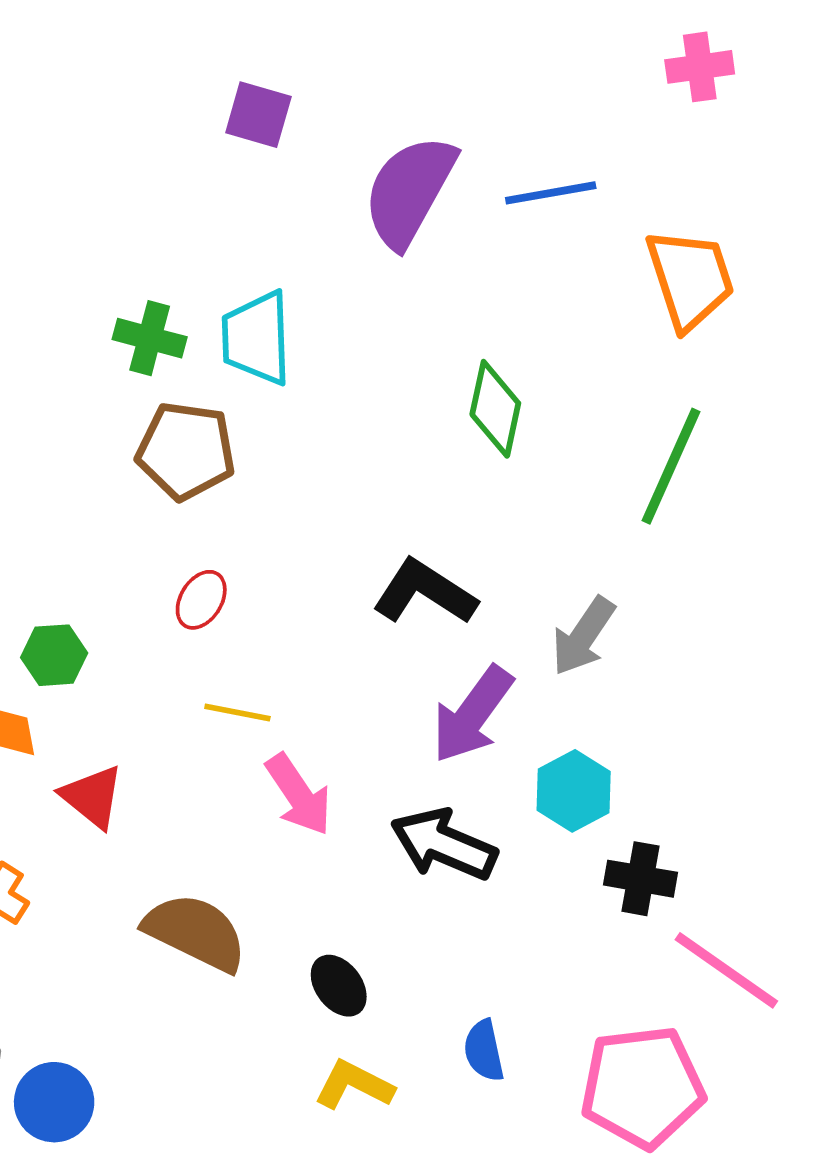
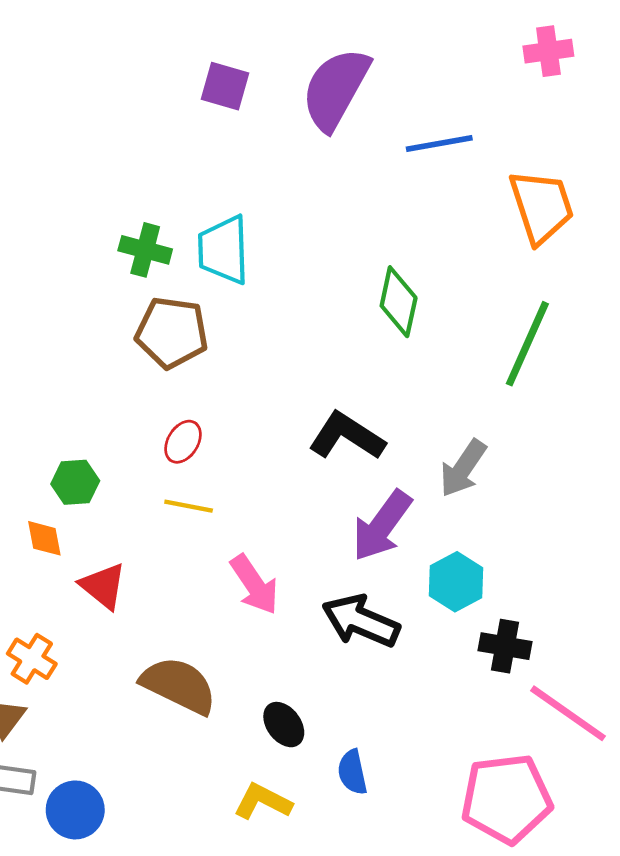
purple semicircle: (409, 191) -> (336, 89), moved
yellow line: (237, 713) -> (189, 506), moved
blue semicircle: (484, 1051) -> (352, 772), moved
yellow L-shape: (354, 1085) -> (263, 802), moved

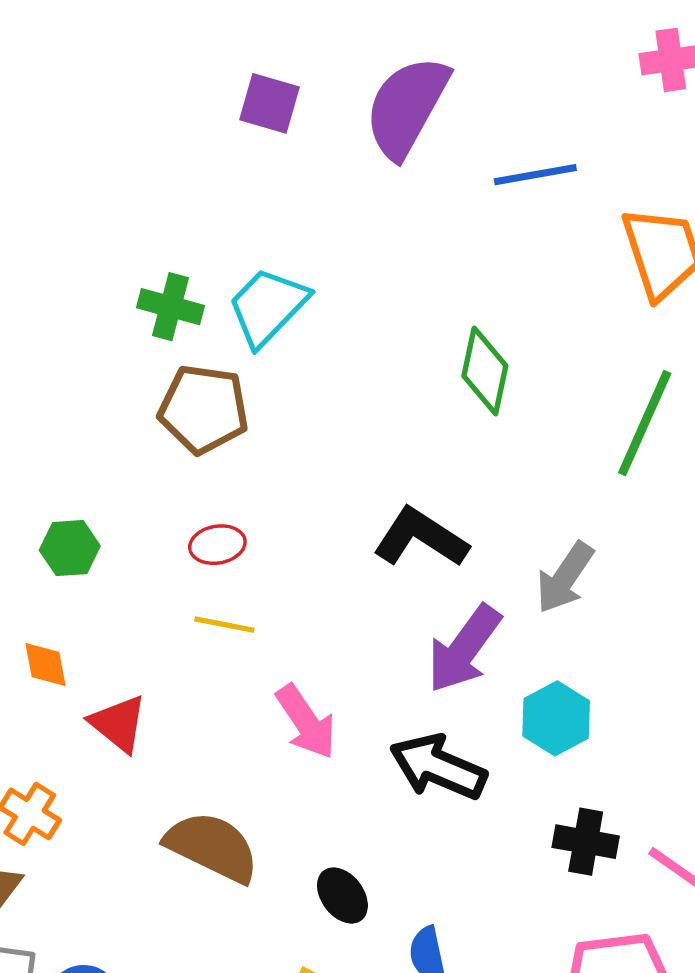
cyan trapezoid: (224, 250) -> (268, 307), turned 46
red ellipse: (183, 442) -> (217, 545), turned 48
green hexagon: (75, 482) -> (70, 548), moved
black cross: (505, 646) -> (586, 842), moved

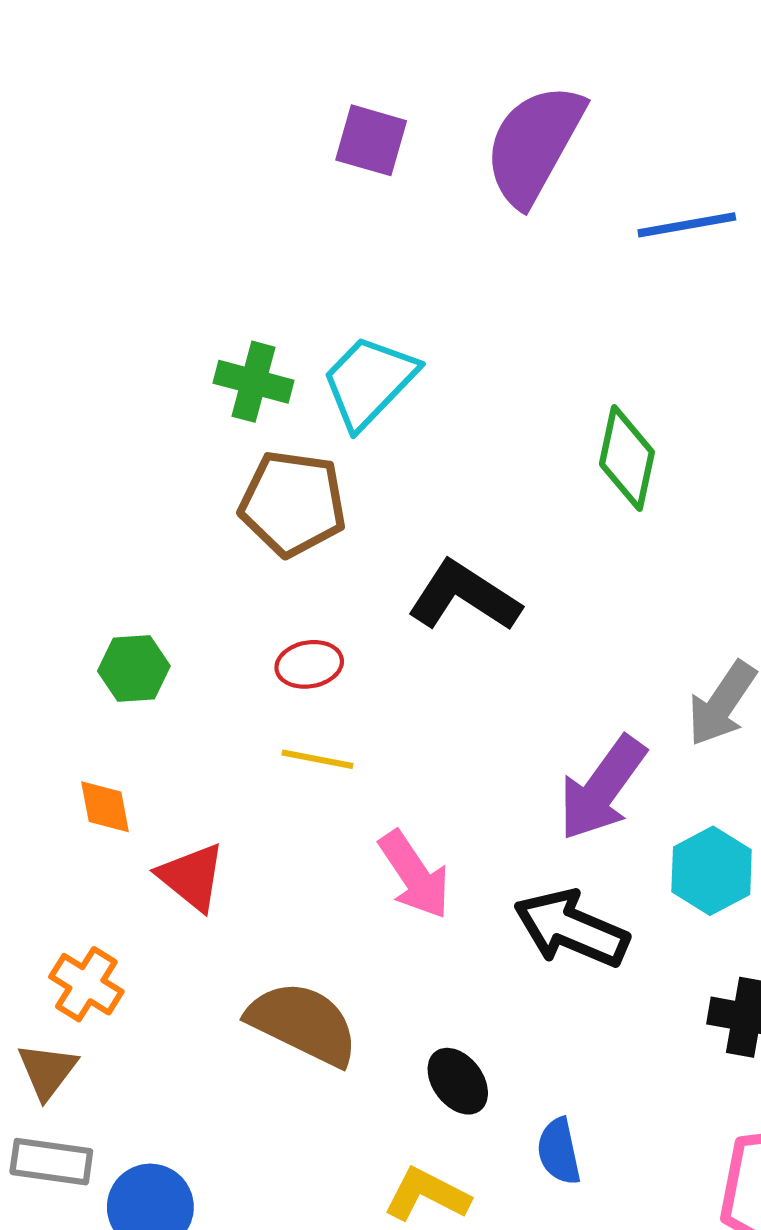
black L-shape: (421, 538) -> (464, 596), moved

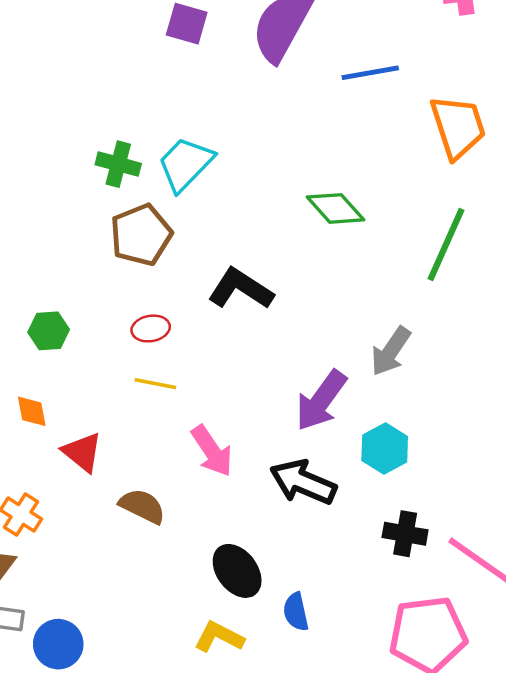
green diamond: (627, 458) -> (335, 208), turned -54
brown pentagon: (293, 503) -> (141, 235), turned -30
brown semicircle: (303, 1023) -> (142, 506), moved, size x0.7
black ellipse: (458, 1081) -> (237, 571), size x1.4

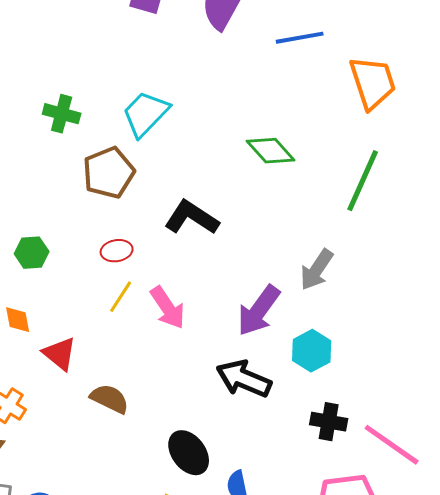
green cross: (118, 164) -> (62, 114), moved
yellow line: (155, 384) -> (121, 297), turned -68
pink arrow: (212, 451) -> (168, 308), moved

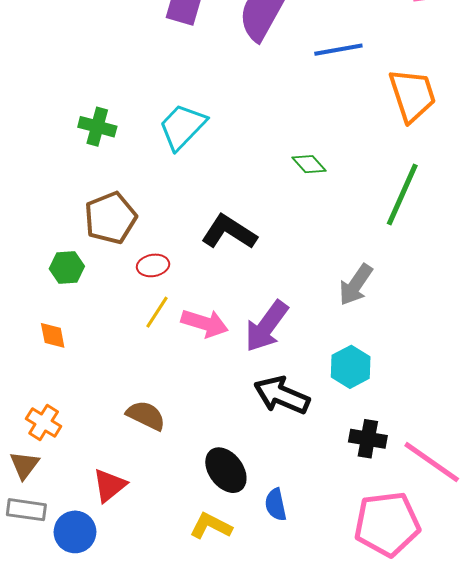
green diamond: (271, 151) -> (309, 164), size x0.7
brown pentagon: (109, 173) -> (110, 218), moved
pink arrow: (168, 308) -> (205, 323), turned -39
purple arrow: (259, 311) -> (266, 326), moved
red triangle: (60, 354) -> (109, 485), moved, turned 42

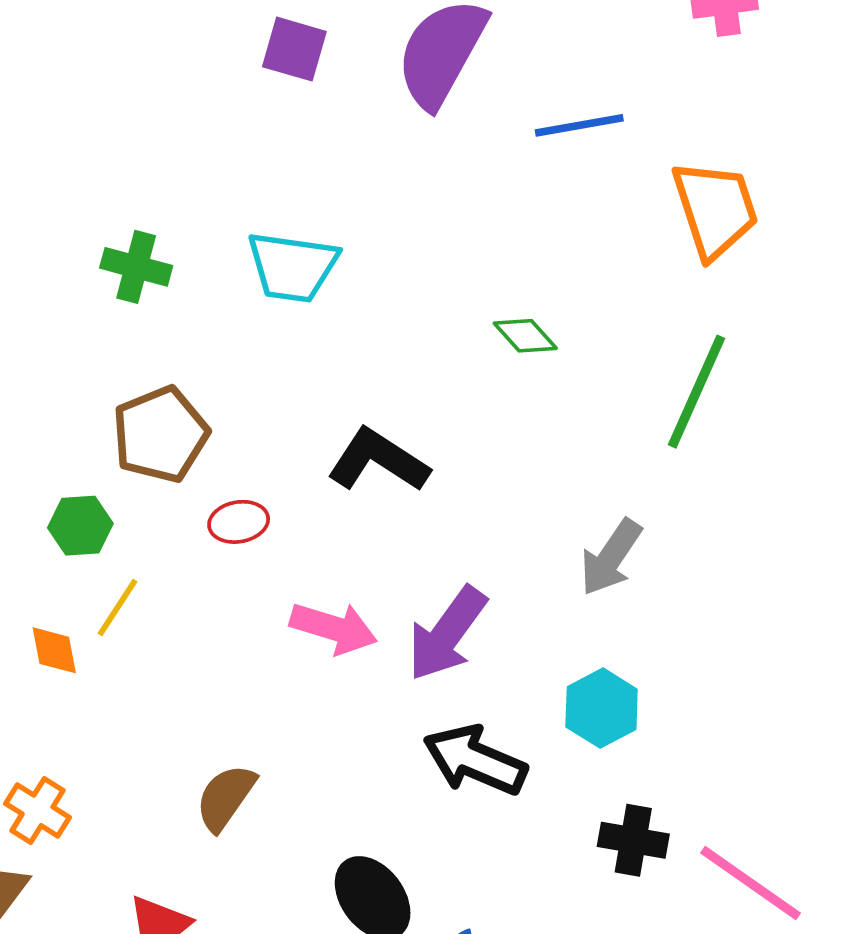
cyan trapezoid: (182, 127) -> (293, 267), turned -126
yellow line: (157, 312) -> (118, 608), moved
brown semicircle: (146, 415) -> (226, 797), turned -81

